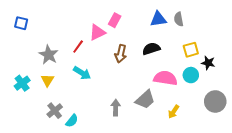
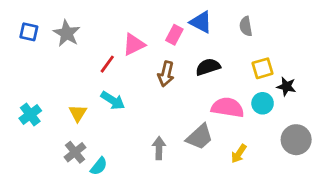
blue triangle: (158, 19) -> (201, 22), moved, turned 36
pink rectangle: (115, 20) -> (174, 35), moved
gray star: (49, 55) -> (67, 33), moved
yellow triangle: (48, 80) -> (78, 113), moved

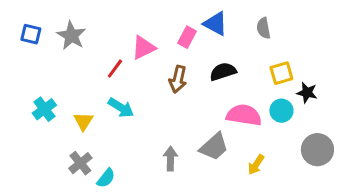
cyan cross: (30, 114) -> (44, 109), moved

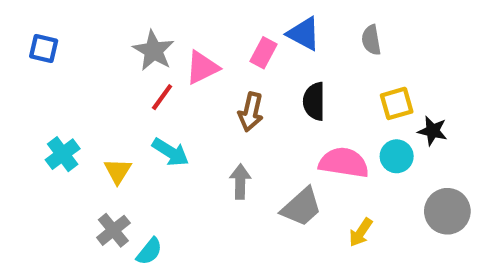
gray star: (71, 36) -> (154, 51), moved
black semicircle: (223, 72) -> (314, 101), turned -72
gray arrow: (170, 159) -> (240, 182), moved

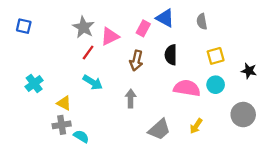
black star: (433, 131) -> (249, 71), moved
yellow triangle: (118, 171) -> (64, 103), moved, turned -35
gray trapezoid: (302, 207) -> (159, 129), moved
gray cross: (113, 230) -> (62, 125), turned 30
cyan semicircle: (149, 251) -> (81, 136), turned -98

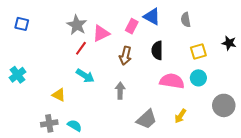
black star: (249, 71) -> (229, 43), moved
cyan cross: (34, 84) -> (17, 75), moved
gray cross: (62, 125) -> (49, 123), moved

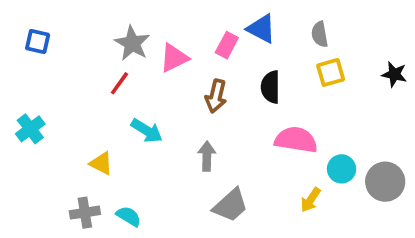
red line: (81, 48) -> (119, 83), moved
yellow square: (198, 51) -> (331, 72), moved
cyan circle: (198, 78) -> (342, 169), moved
gray trapezoid: (147, 119) -> (230, 205), moved

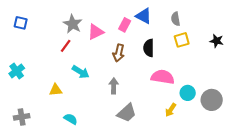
yellow triangle: (101, 163) -> (56, 90), turned -32
gray cross: (85, 213) -> (22, 117), moved

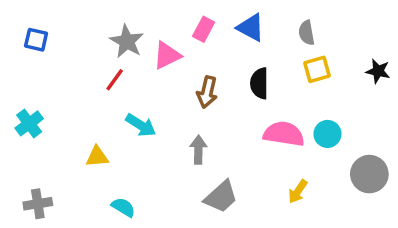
pink rectangle: (125, 25) -> (204, 29), moved
cyan circle: (188, 93) -> (327, 134), moved

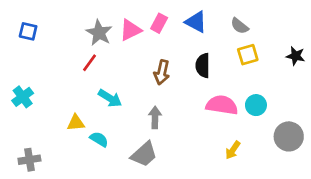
gray semicircle: (307, 33) -> (240, 26), turned -42
pink triangle: (167, 55) -> (130, 30), moved
gray trapezoid: (221, 197) -> (144, 154), moved
cyan semicircle: (123, 207) -> (99, 139), moved

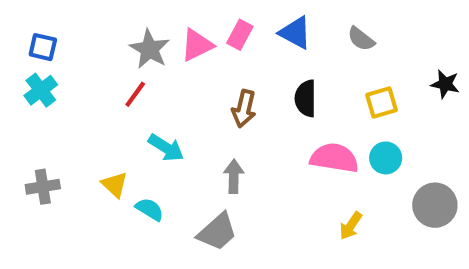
yellow square: (248, 55) -> (382, 103), moved
cyan cross: (23, 97) -> (41, 90), moved
yellow triangle: (76, 123) -> (115, 185), turned 48
gray cross: (29, 160) -> (43, 187), moved

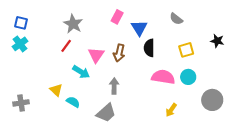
blue triangle: (295, 33) -> (139, 28), moved, turned 30
pink triangle: (197, 45) -> (96, 55), moved, turned -30
gray cross: (43, 187) -> (21, 103), moved

